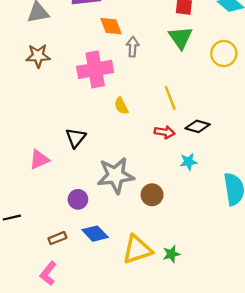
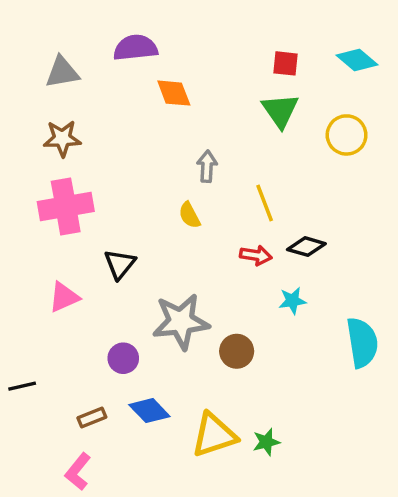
gray arrow: (133, 47) -> (207, 166), moved
pink cross: (95, 69) -> (66, 206), moved

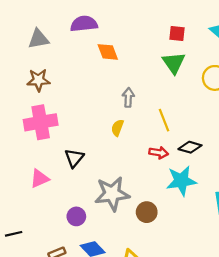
yellow semicircle: (190, 215) -> (117, 128), turned 49
cyan star: (292, 301) -> (181, 181), size x1.8

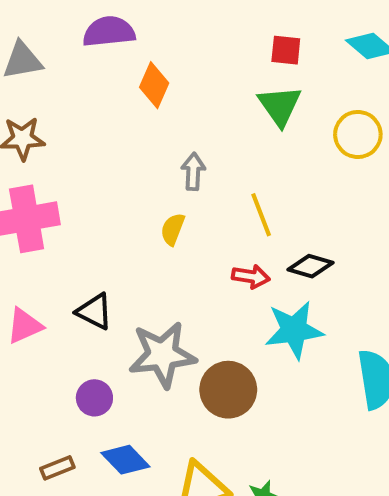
orange diamond: (108, 52) -> (154, 85), turned 45
black triangle: (74, 158) -> (94, 311), moved, turned -42
brown circle: (147, 212) -> (228, 390), size x1.4

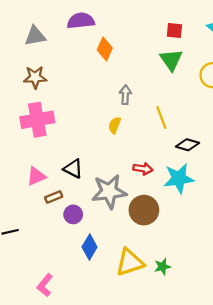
red arrow: (251, 276) -> (143, 169), moved
blue diamond: (125, 460) -> (90, 247), turned 75
brown rectangle: (57, 468) -> (54, 197), moved

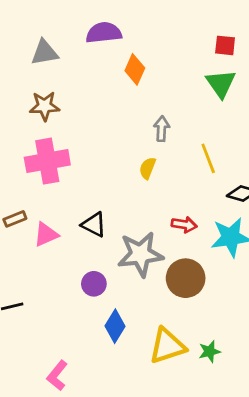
brown rectangle: (54, 197) -> (15, 219), moved

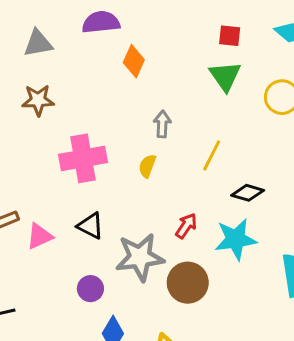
yellow line: (208, 158) -> (212, 155), turned 48
pink cross: (47, 161) -> (83, 158), moved
red arrow: (184, 225) -> (186, 226), turned -65

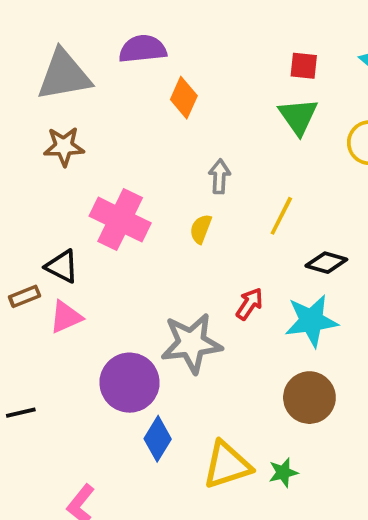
gray triangle: (38, 43) -> (64, 75), size x1.5
pink cross: (83, 158) -> (120, 220), turned 36
black triangle: (90, 226) -> (62, 266), moved
brown circle: (188, 283) -> (309, 398), moved
purple circle: (90, 289) -> (129, 383), size x1.8

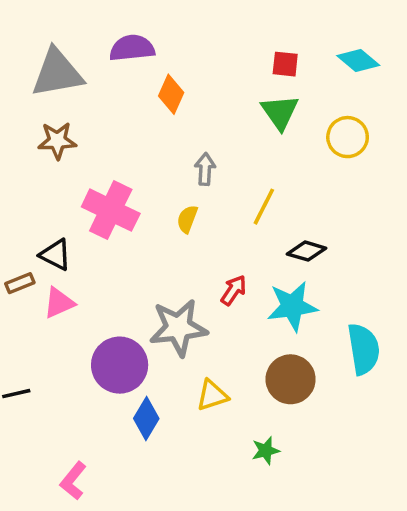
yellow triangle: (227, 465) -> (212, 395), moved, size x0.7

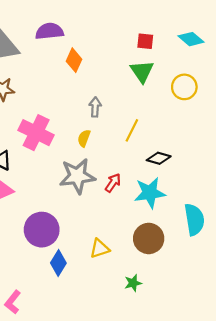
gray star: (178, 328) -> (77, 176), moved

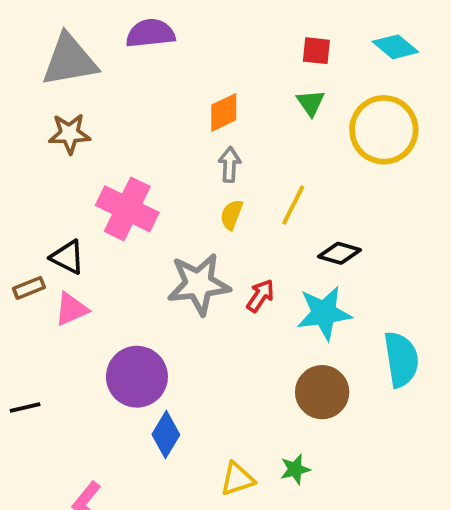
orange diamond: (74, 60) -> (224, 112), moved, turned 40
green triangle: (142, 71) -> (311, 103), size x0.7
yellow circle: (184, 87) -> (384, 130), size x1.5
yellow semicircle: (84, 138) -> (231, 215), moved
yellow triangle: (100, 249) -> (237, 479), moved

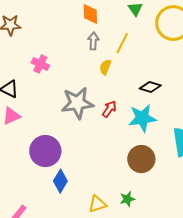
orange diamond: (224, 112) -> (90, 14), turned -65
yellow line: (293, 205) -> (122, 43), moved
pink cross: (127, 209) -> (40, 64), size x0.6
yellow semicircle: (231, 215) -> (105, 67), moved

